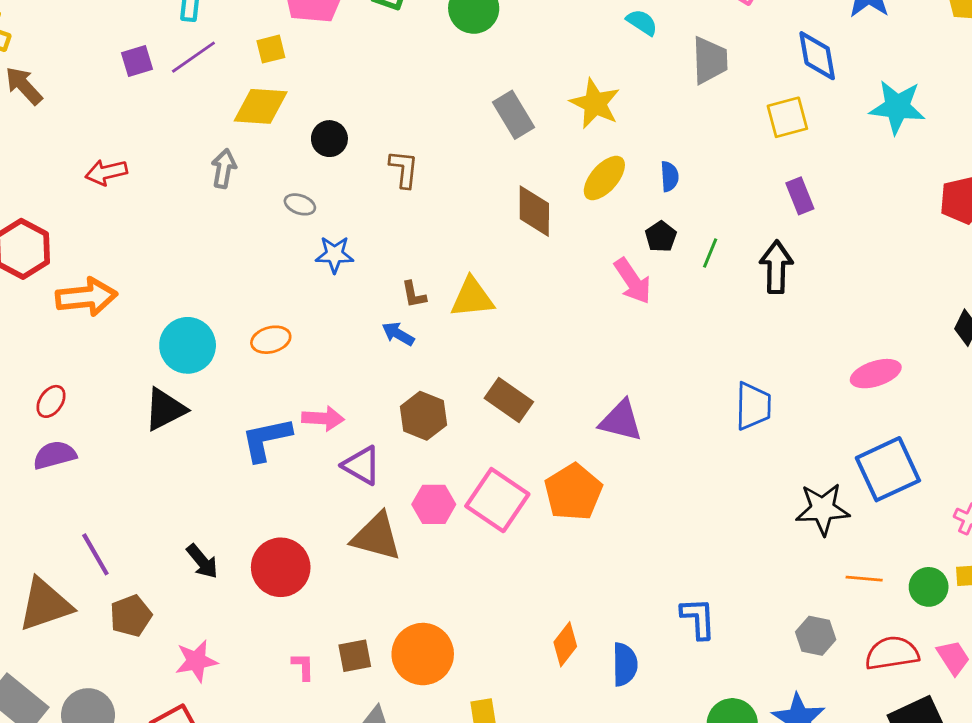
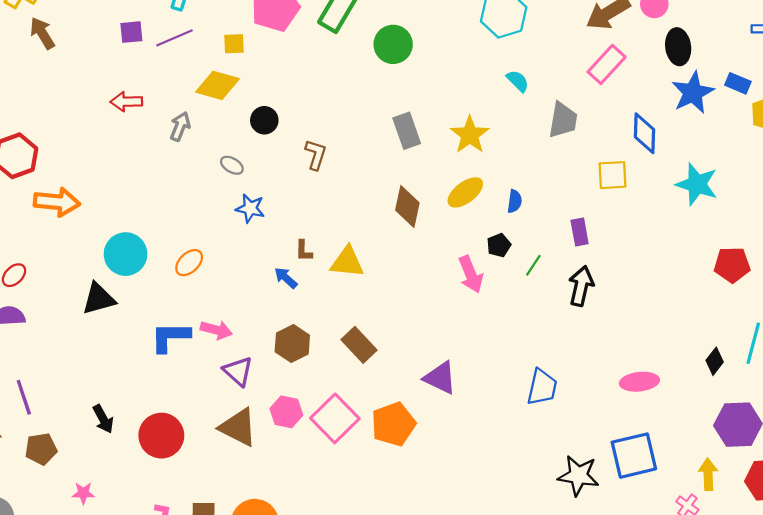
red arrow: (106, 172) -> (126, 102), moved
purple rectangle: (800, 196) -> (580, 232), moved
orange ellipse: (271, 340) -> (189, 263), turned -40
pink star: (196, 661) -> (83, 493), size x0.7

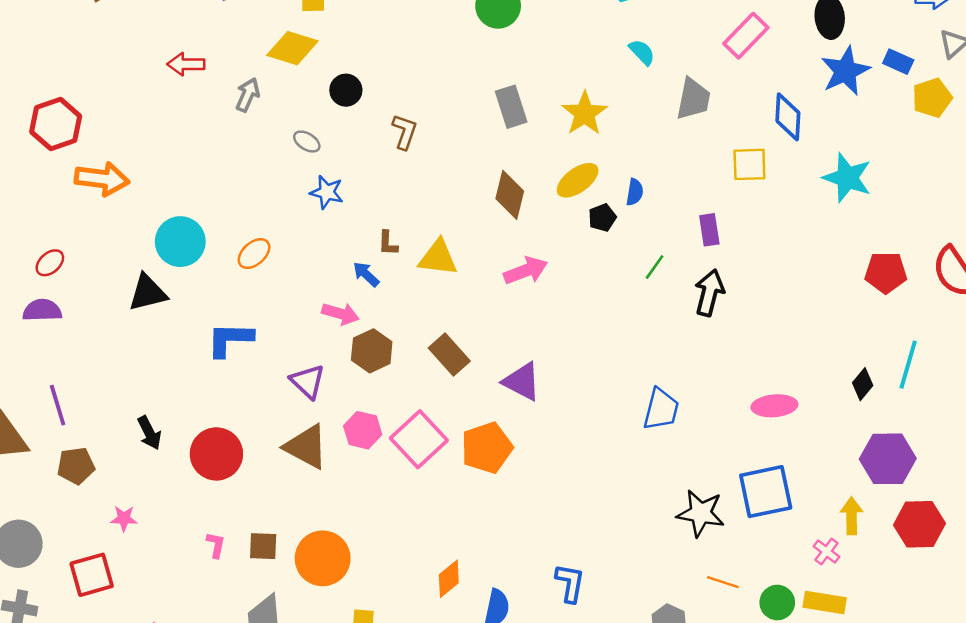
black pentagon: (499, 245) -> (602, 218), moved
pink arrow: (471, 274) -> (526, 271), moved, turned -90
pink arrow: (216, 330) -> (340, 314), moved
purple triangle: (440, 378) -> (522, 382), moved

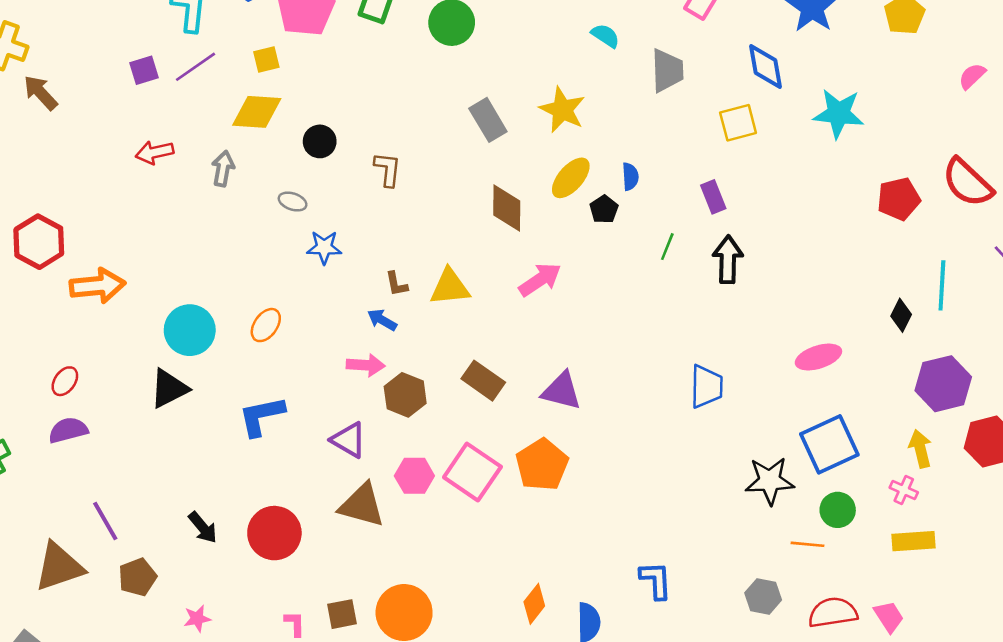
green circle: (777, 602) -> (838, 510), moved

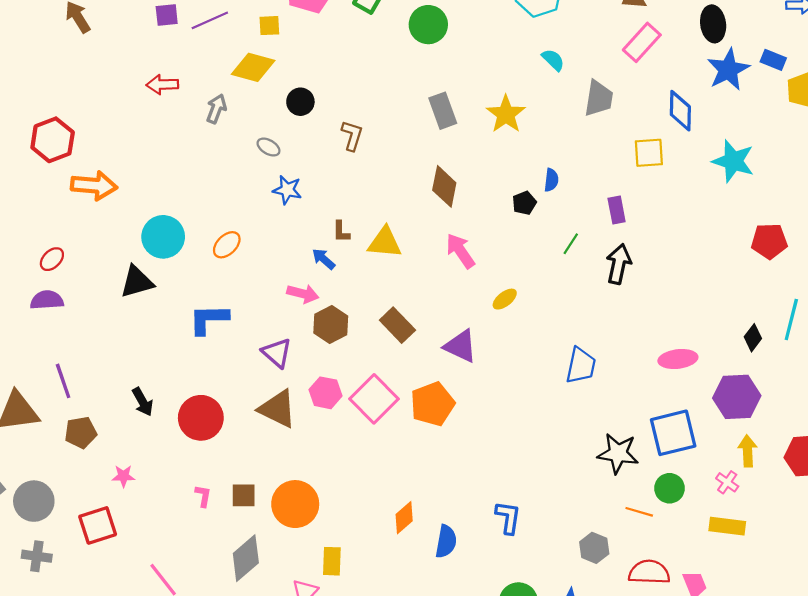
yellow ellipse: (571, 178) -> (505, 299), moved, size x0.7
pink arrow: (540, 280) -> (460, 251), turned -102
purple hexagon: (943, 384) -> (737, 397), moved

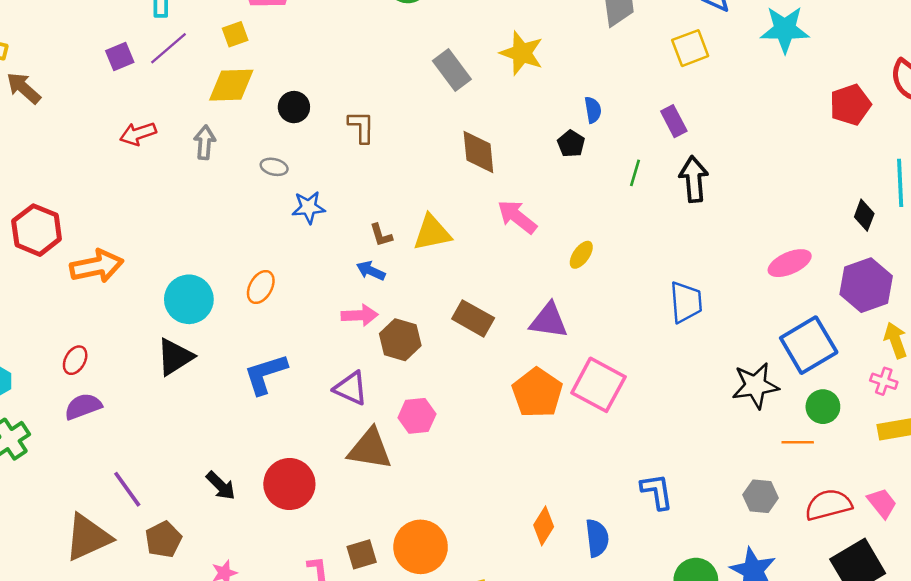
pink square: (374, 399) -> (598, 385), moved

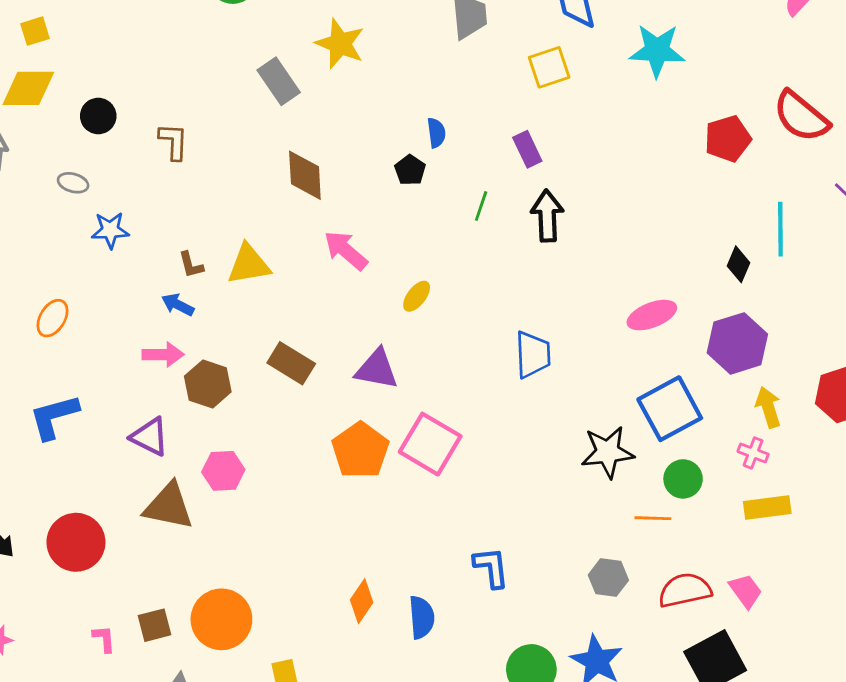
yellow star: (522, 53) -> (340, 44), moved

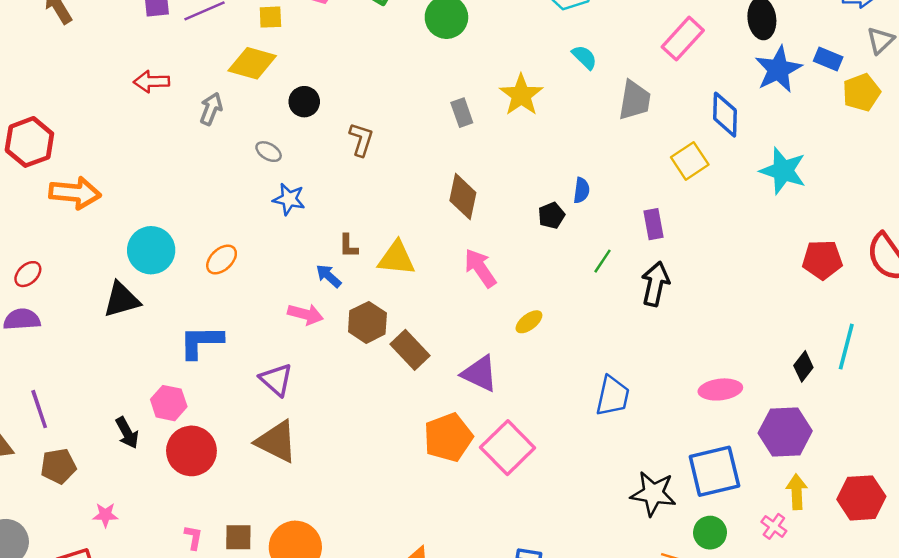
yellow square: (549, 67) -> (690, 161), turned -30
gray rectangle: (279, 81) -> (462, 113), size x0.7
brown hexagon: (208, 384) -> (367, 322), moved
pink hexagon: (223, 471) -> (169, 403), moved

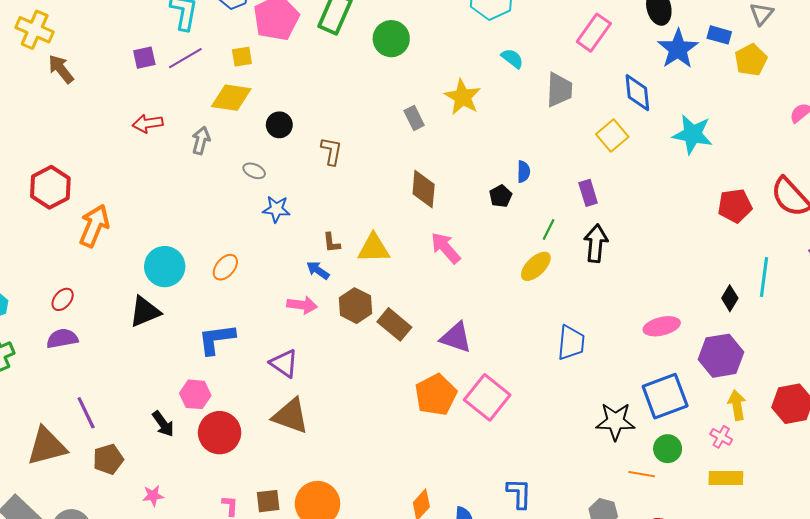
orange arrow: (75, 193) -> (94, 226), turned -66
yellow ellipse: (529, 322) -> (536, 266), moved, size x1.4

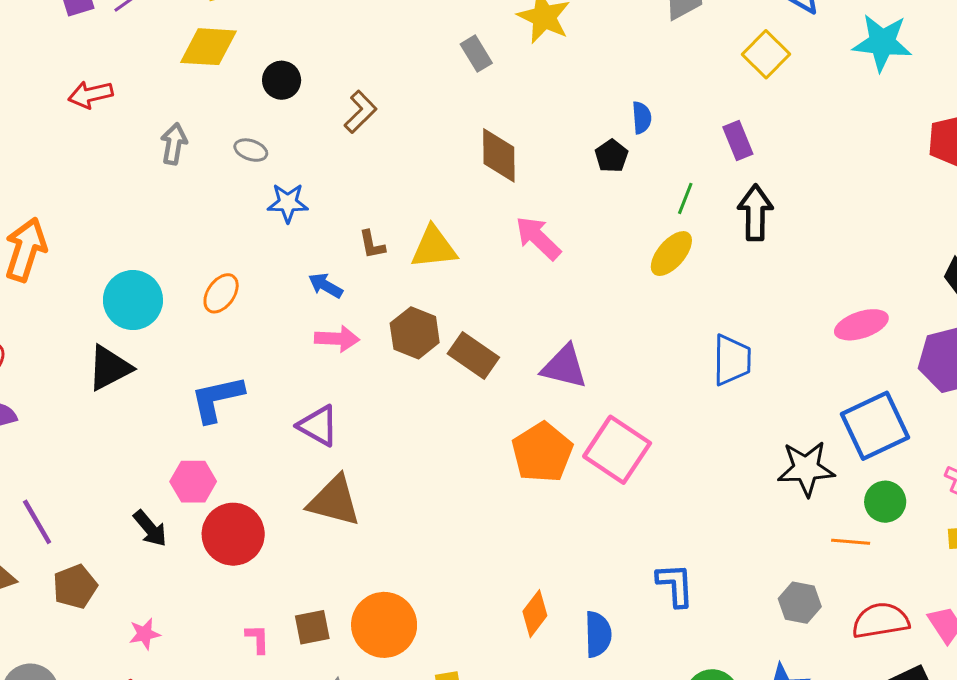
gray arrow: (201, 140) -> (174, 144), moved
brown L-shape: (331, 151) -> (360, 112), turned 40
blue arrow: (318, 270) -> (326, 286), moved

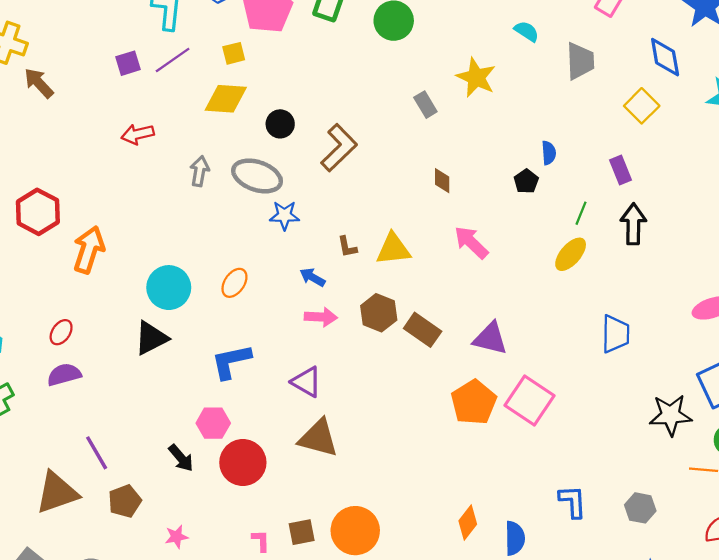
brown L-shape: (360, 112) -> (339, 148), size x1.5
gray ellipse: (251, 150) -> (257, 176), size x2.0
brown diamond: (499, 155) -> (442, 181), size x0.6
gray hexagon: (800, 603) -> (640, 508), moved

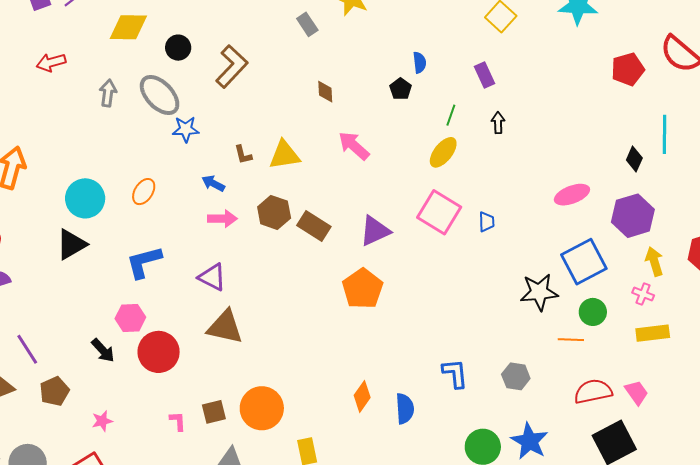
gray ellipse: (257, 176) -> (160, 95), turned 30
black arrow: (633, 224) -> (498, 123), size x0.6
blue trapezoid: (615, 334) -> (487, 222), size x0.6
purple triangle: (490, 338) -> (375, 231), turned -36
pink square: (530, 401) -> (439, 212), moved

